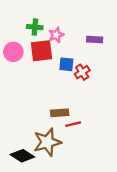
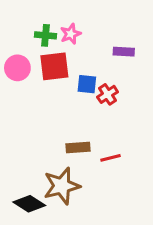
pink star: (56, 35) -> (71, 34), moved
red line: (73, 124) -> (110, 158), moved

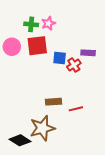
purple rectangle: (124, 52) -> (88, 53), moved

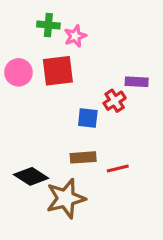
green cross: (31, 24) -> (48, 25), moved
blue square: (60, 58) -> (88, 118), moved
black diamond: (20, 140) -> (31, 176), moved

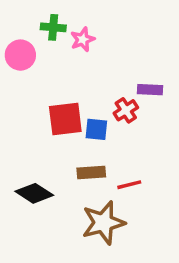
red square: (58, 71) -> (65, 119), moved
pink circle: (18, 72) -> (20, 55), moved
brown star: (66, 198) -> (103, 223), moved

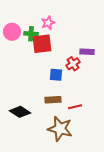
green cross: (53, 27) -> (31, 34), moved
red square: (65, 119) -> (42, 44), moved
brown star: (103, 223) -> (60, 129), turned 30

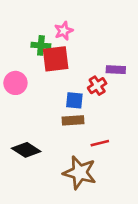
pink circle: (12, 32) -> (15, 83), moved
brown rectangle: (53, 100) -> (73, 120), moved

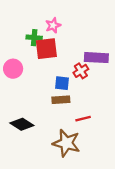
purple rectangle: (116, 70) -> (96, 58), size x1.5

